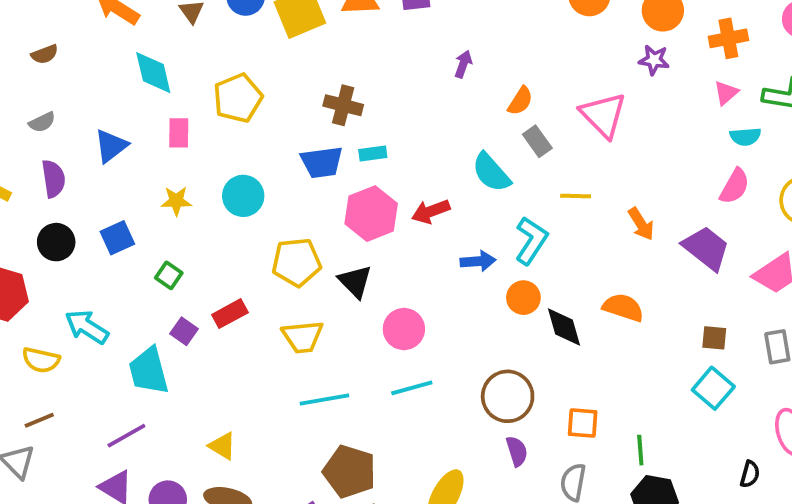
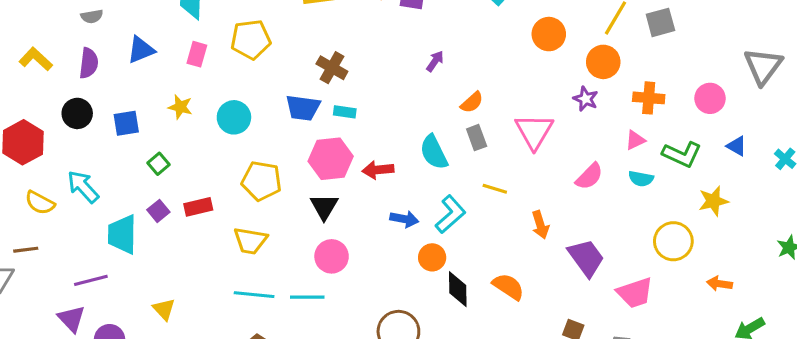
pink semicircle: (735, 186) -> (589, 176), moved
black triangle: (355, 281) -> (324, 207), moved
cyan line: (412, 388) -> (307, 297), moved

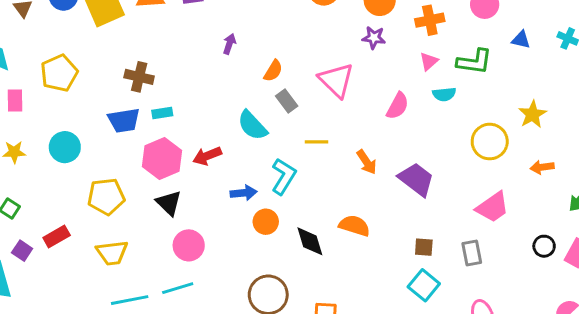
yellow star: (713, 201) -> (532, 114), moved
orange circle: (432, 257) -> (266, 222), moved
pink trapezoid: (635, 293) -> (493, 207), moved

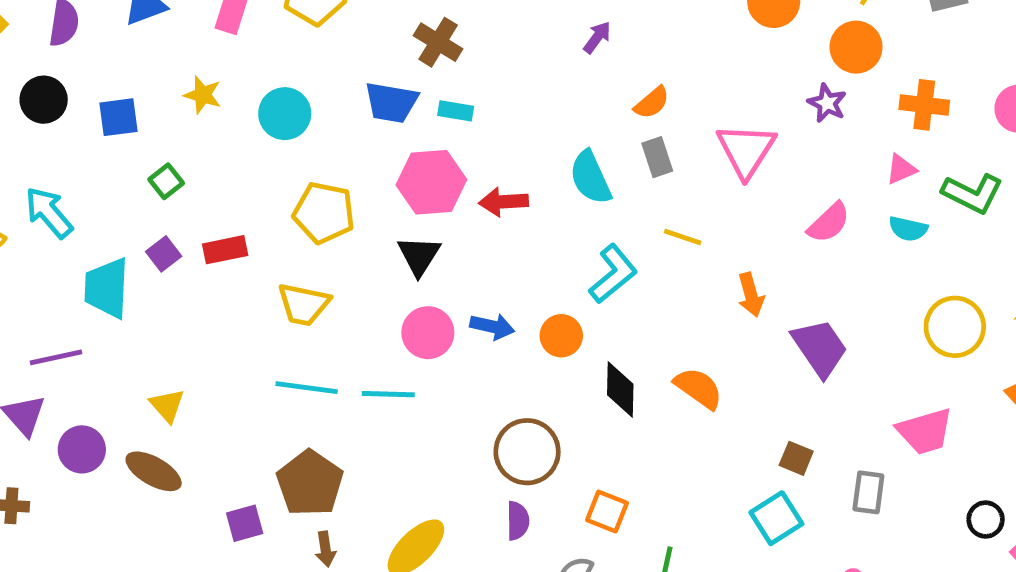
blue arrow: (244, 193) -> (492, 326), moved

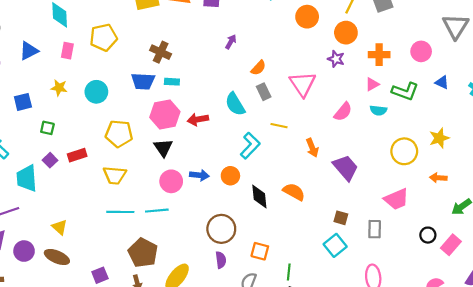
green square: (166, 181) -> (47, 128), turned -32
brown pentagon: (310, 483) -> (143, 253), moved

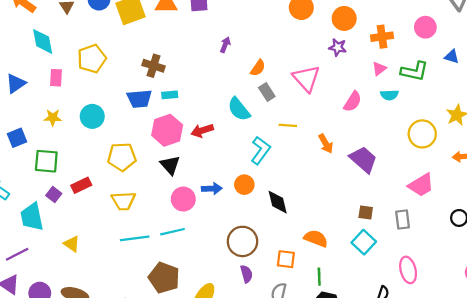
green square: (47, 128) -> (46, 161), size x1.6
orange semicircle: (294, 192) -> (316, 238), moved
yellow triangle: (60, 227) -> (72, 244), moved

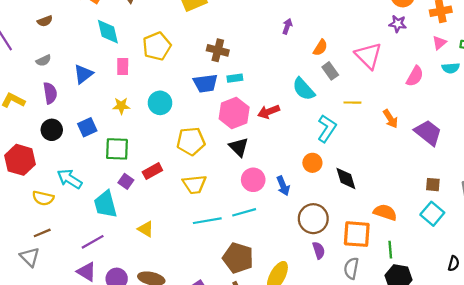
blue arrow: (212, 189) -> (283, 186), moved, turned 72
orange square: (286, 259) -> (357, 234), size x1.5

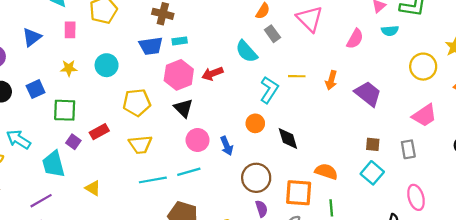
yellow line: (352, 103) -> (297, 76), moved
orange arrow: (390, 119) -> (331, 80), turned 48

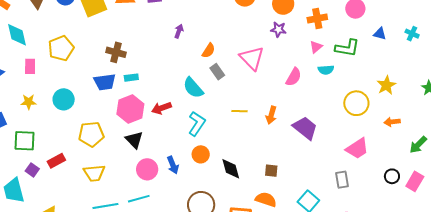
cyan L-shape: (269, 90) -> (197, 124), moved
brown square: (373, 144) -> (271, 171), moved
blue arrow: (227, 146) -> (173, 165), moved

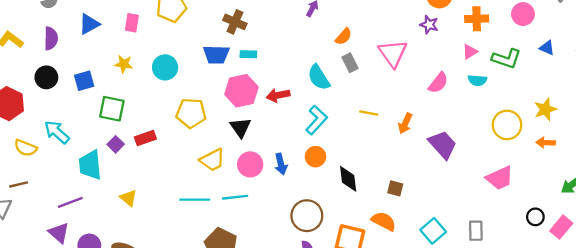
orange arrow: (392, 122) -> (546, 143), moved
yellow trapezoid: (94, 173) -> (212, 160), moved, turned -30
gray rectangle: (342, 180) -> (476, 231), moved

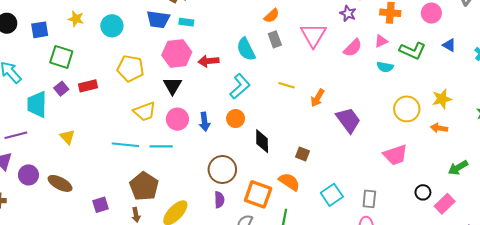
pink semicircle: (438, 83) -> (353, 48), moved

